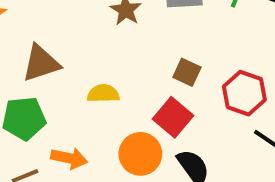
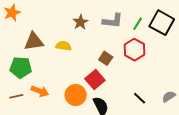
red hexagon: (244, 93) -> (134, 50), moved
yellow semicircle: (103, 94) -> (64, 46), moved

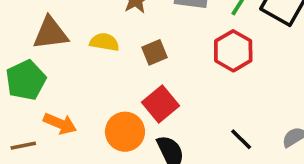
brown square: (106, 58) -> (155, 52), moved, turned 32
green pentagon: (21, 68) -> (26, 80), turned -30
brown line: (16, 96) -> (23, 146), moved

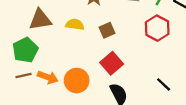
orange circle: (125, 132) -> (77, 81), moved
brown line: (23, 146) -> (23, 76), moved

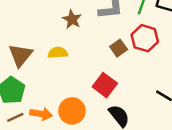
brown triangle: (40, 20) -> (20, 55), turned -30
brown square: (107, 30) -> (119, 48), moved

